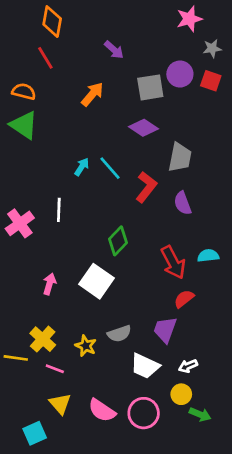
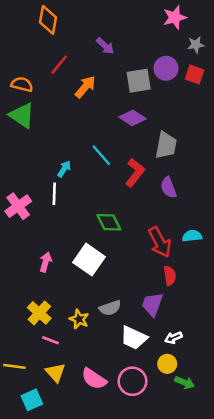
red line: (45, 58) -> (59, 65), moved, turned 70
cyan arrow: (82, 167) -> (64, 169), moved
green diamond: (118, 241) -> (109, 222), turned -70
red semicircle: (184, 299) -> (170, 276), turned 120
yellow line: (16, 358) -> (14, 366), moved

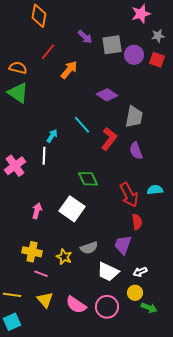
gray square: (139, 81) -> (112, 45), moved
yellow cross: (39, 313) -> (32, 252), turned -30
cyan square: (32, 400) -> (12, 322), moved

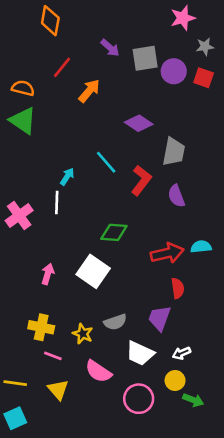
green diamond: (88, 179) -> (114, 232), turned -60
red arrow: (129, 195) -> (167, 253), turned -75
pink semicircle: (76, 305) -> (98, 371), moved

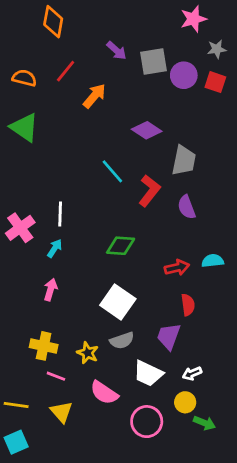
orange semicircle: (23, 88) -> (24, 78), moved
cyan arrow: (67, 176) -> (55, 248), moved
red arrow: (167, 253) -> (177, 268), size x0.7
white square: (93, 271) -> (118, 302), moved

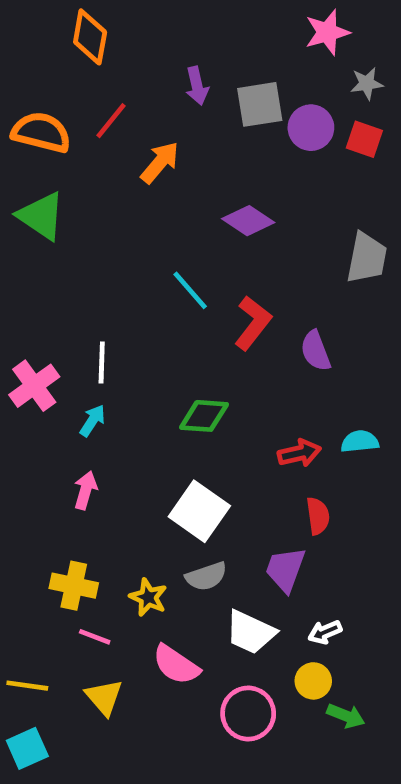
purple arrow: (116, 51) -> (197, 86), turned 35
orange semicircle: (24, 78) -> (41, 132), size x1.4
gray trapezoid: (184, 160) -> (367, 258), moved

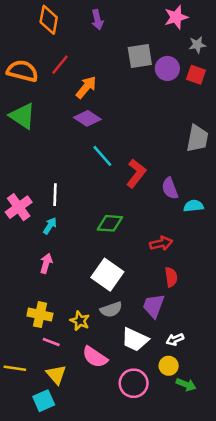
purple arrow: (197, 86) -> (97, 20), moved
purple diamond: (248, 221) -> (87, 118), moved
cyan semicircle: (360, 441) -> (194, 206), moved
cyan square: (27, 748) -> (44, 401), moved

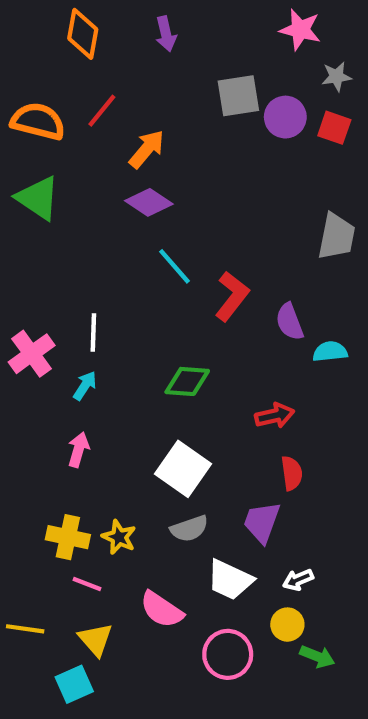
pink star: (176, 17) -> (300, 30), turned 30
yellow star: (80, 321) -> (119, 537), moved

